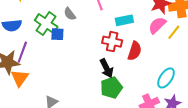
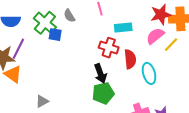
red semicircle: (135, 51) -> (130, 59), turned -30
orange triangle: (20, 78) -> (13, 74), turned -36
cyan ellipse: (166, 78) -> (149, 73), moved, turned -55

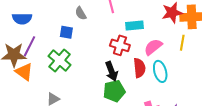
green cross: (45, 23) -> (60, 60), moved
pink semicircle: (155, 36) -> (153, 47), moved
yellow line: (171, 45) -> (182, 43), turned -35
red semicircle: (130, 59) -> (139, 68), moved

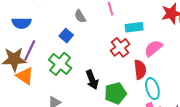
blue square: (66, 32) -> (66, 36), turned 32
red cross: (120, 45) -> (120, 47), turned 36
black arrow: (111, 71) -> (92, 80), moved
cyan ellipse: (160, 71) -> (152, 89), moved

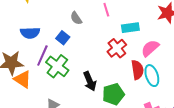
blue semicircle: (22, 23) -> (30, 33), moved
purple line: (30, 50) -> (42, 55), moved
cyan ellipse: (152, 89) -> (152, 76), moved

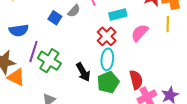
gray semicircle: (76, 18) -> (74, 11), moved, turned -96
blue square: (63, 38) -> (55, 18), moved
red semicircle: (137, 70) -> (136, 80), moved
cyan ellipse: (152, 76) -> (107, 59), moved, turned 30

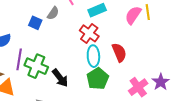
pink semicircle: (140, 33) -> (133, 15), moved
black arrow: (83, 72) -> (60, 78), moved
red semicircle: (136, 80) -> (119, 52), moved

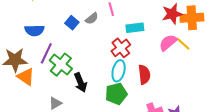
yellow line: (148, 12) -> (183, 44), turned -56

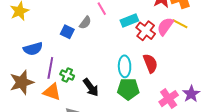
red cross: (121, 48) -> (146, 31), moved
green cross: (61, 65) -> (67, 75), size x0.6
orange triangle: (26, 77) -> (52, 92), moved
green pentagon: (116, 94) -> (128, 89), turned 30

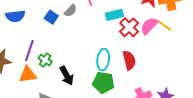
blue semicircle: (33, 49) -> (15, 16), moved
orange triangle: (52, 92) -> (28, 74), turned -36

